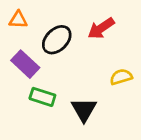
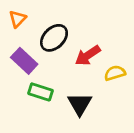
orange triangle: (18, 20) -> (17, 19), turned -48
red arrow: (101, 28) -> (88, 55), moved

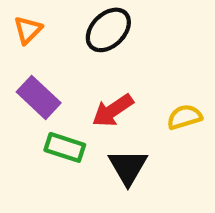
black ellipse: (54, 38) -> (108, 30), moved
red arrow: (88, 55) -> (113, 110), moved

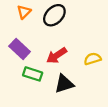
orange triangle: (28, 30) -> (24, 12), moved
black triangle: (128, 167) -> (64, 84), turned 42

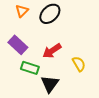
yellow semicircle: (92, 59) -> (79, 64), moved, turned 77
black triangle: (64, 84) -> (50, 84), moved, turned -36

